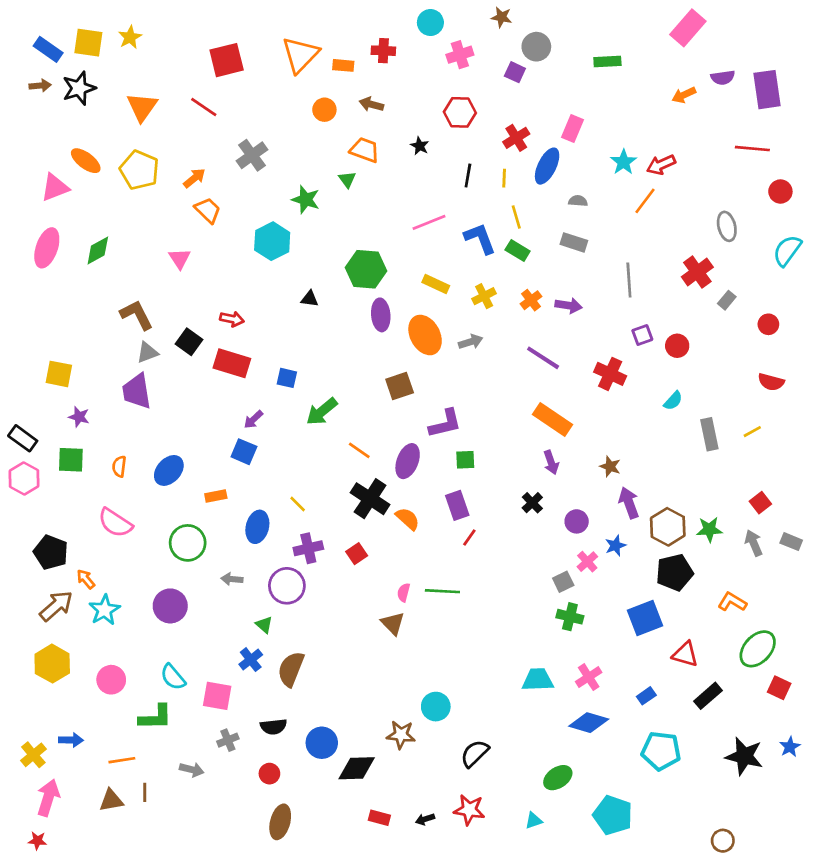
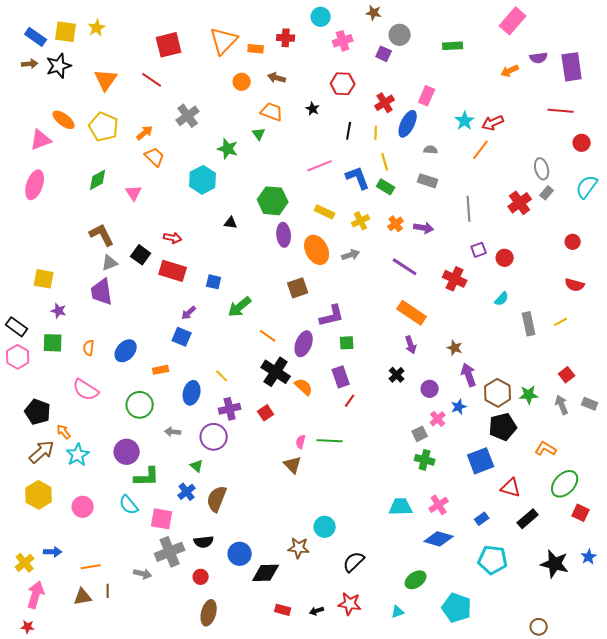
green diamond: (98, 251) -> (98, 180), moved
gray rectangle: (727, 300) -> (547, 193), moved
green L-shape: (155, 717) -> (147, 477), moved
gray cross: (228, 740) -> (170, 552), size x1.8

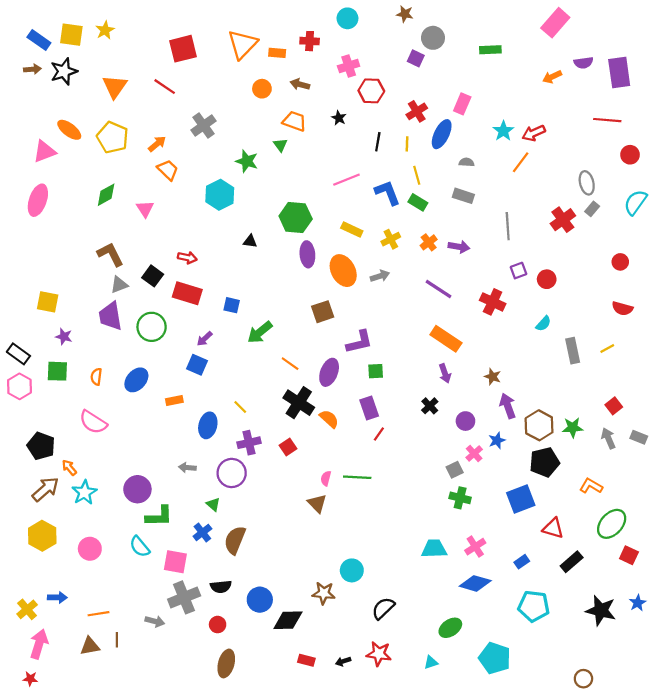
pink cross: (343, 41) -> (349, 66), moved
green circle: (140, 405) -> (152, 327), moved

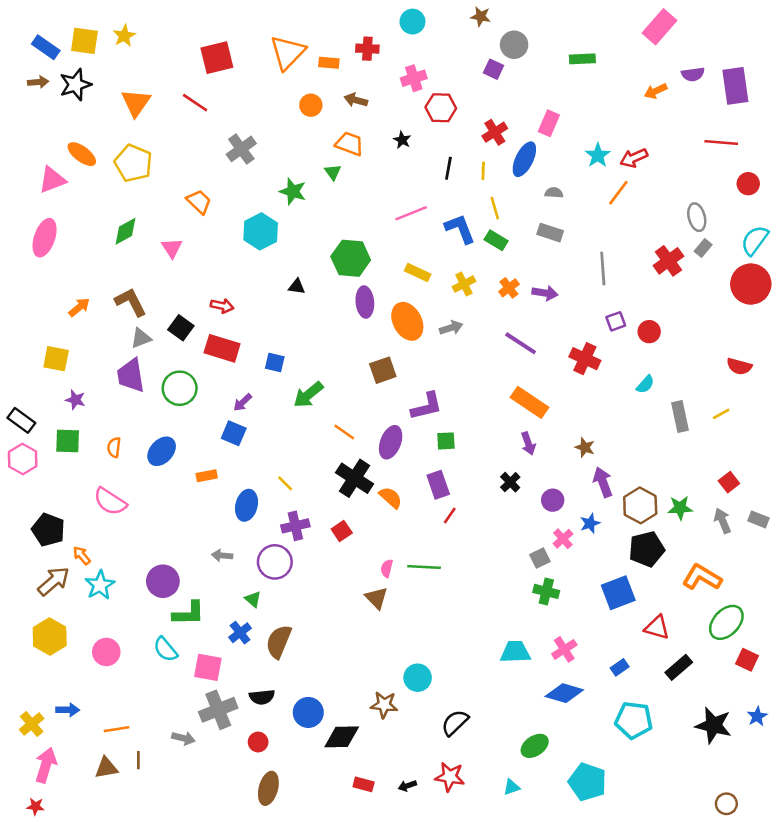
orange arrow: (157, 144) -> (79, 307), moved
red circle: (620, 262) -> (751, 284), moved, size x2.0
orange L-shape: (591, 486) -> (702, 577), size x1.4
brown circle: (583, 679) -> (726, 804), moved

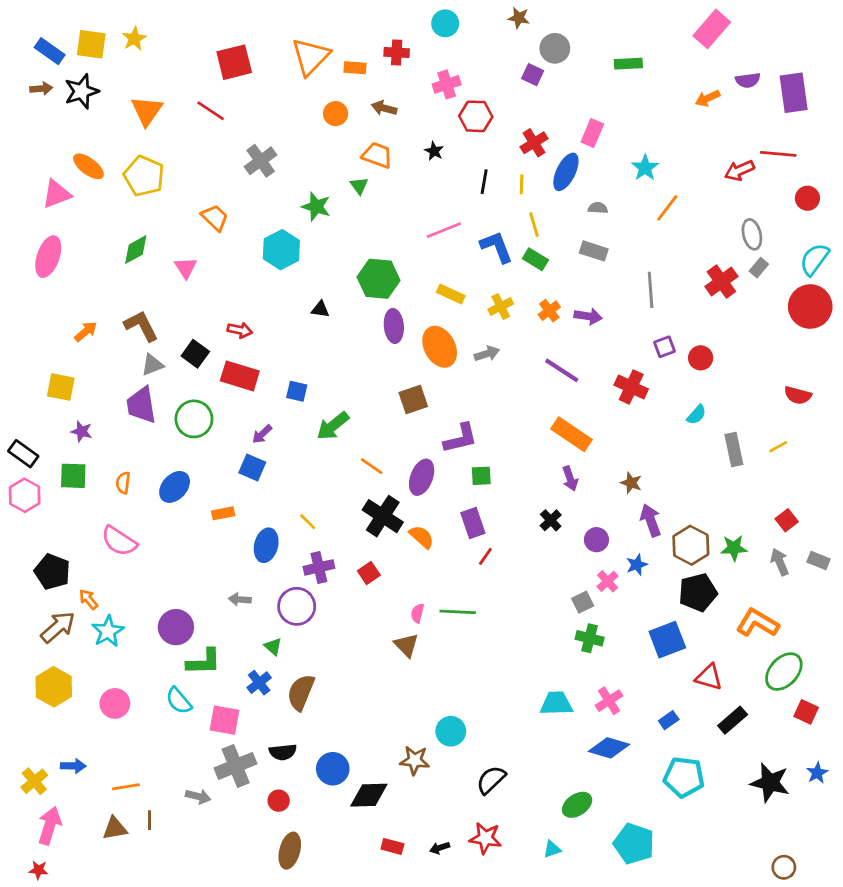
red arrow: (634, 158) -> (739, 170), moved

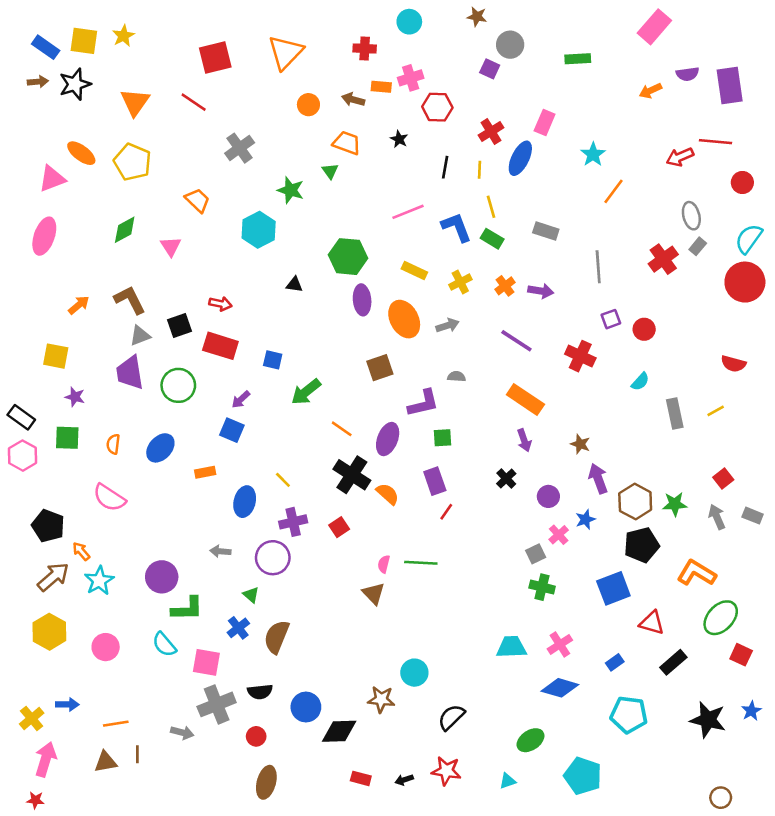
orange rectangle: (355, 68) -> (381, 87), moved
gray semicircle: (598, 208) -> (457, 376), moved
black square: (195, 354) -> (180, 325), turned 35

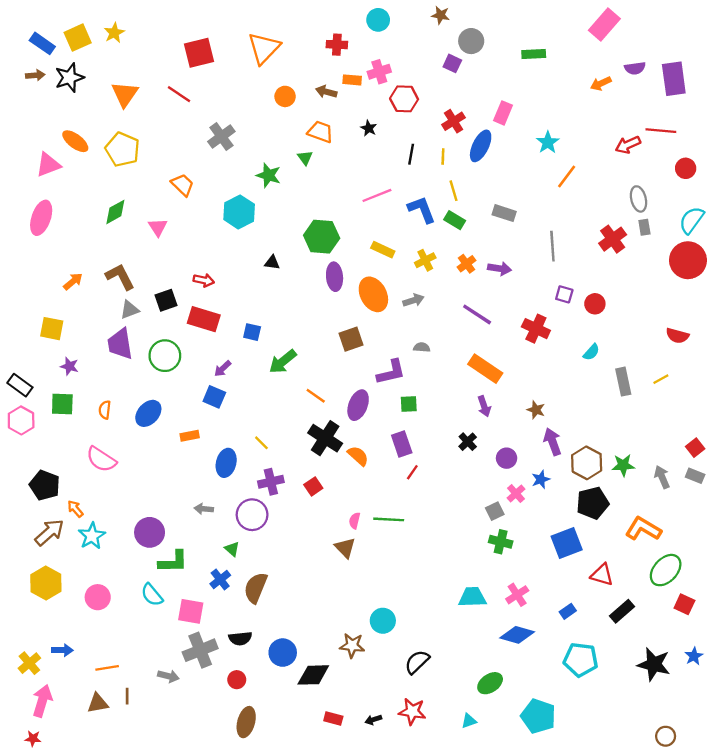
yellow square: (84, 41) -> (78, 38), turned -32
gray rectangle: (698, 246) -> (644, 227), turned -49
purple square: (611, 319) -> (564, 294), turned 36
red square: (723, 479) -> (695, 448), moved

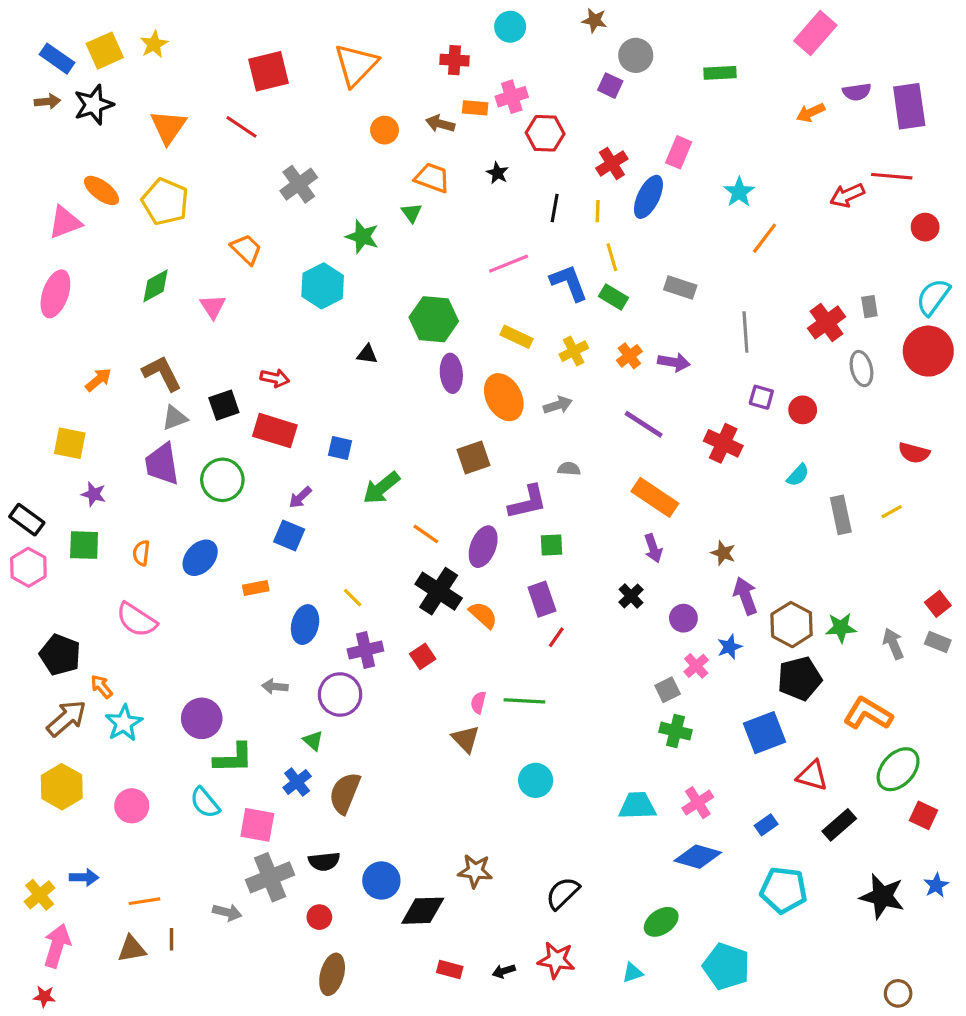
gray ellipse: (638, 199) -> (862, 369), moved
cyan circle: (383, 621) -> (536, 780), moved

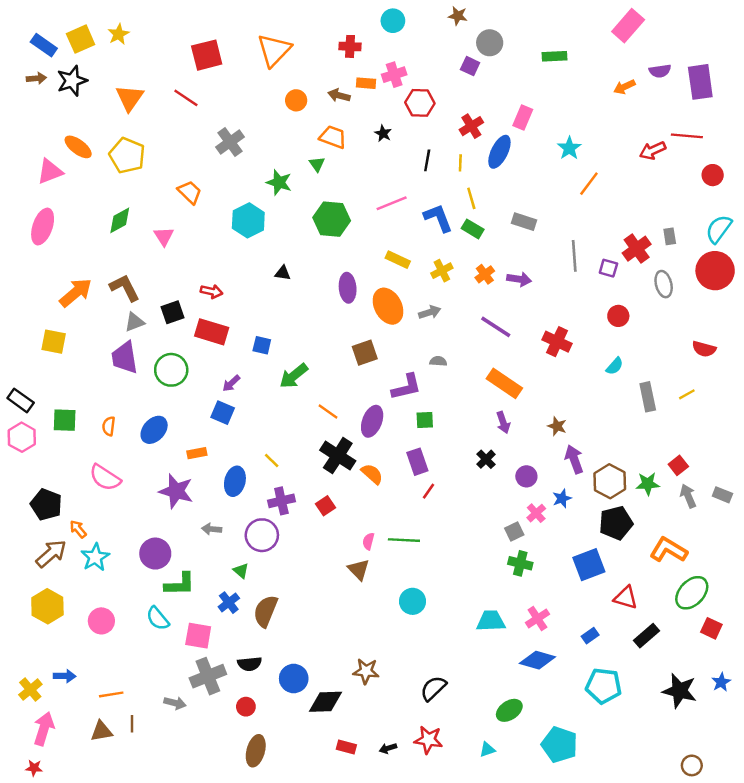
green hexagon: (434, 319) -> (332, 219), moved
orange arrow: (98, 380) -> (76, 293), size x1.6
purple square: (761, 397) -> (608, 268), moved
purple star: (94, 494) -> (176, 491), moved, size x1.8
red square: (938, 604) -> (678, 465), moved

